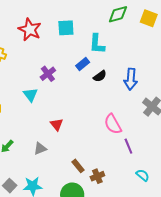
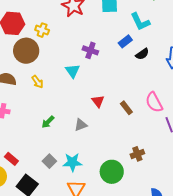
cyan L-shape: (97, 44) -> (140, 22), turned -30
purple cross: (48, 74) -> (90, 50), turned -35
brown rectangle: (78, 166) -> (126, 108), moved

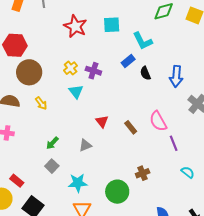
yellow cross: (42, 30) -> (71, 68), moved, turned 32
black semicircle: (142, 54) -> (145, 73), turned 104
gray square: (49, 161) -> (52, 166), moved

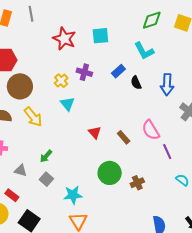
cyan L-shape: (143, 41) -> (144, 51), moved
purple cross: (93, 71) -> (84, 72), moved
yellow arrow: (41, 103) -> (33, 117), size x1.5
gray triangle: (85, 145) -> (21, 170), moved, turned 40
green circle: (117, 192) -> (110, 173), moved

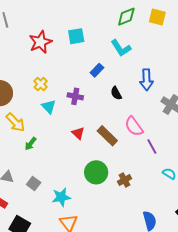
red star: (64, 39) -> (40, 42), turned 30
purple cross: (84, 72) -> (75, 96), moved
black semicircle: (136, 83) -> (116, 93), moved
brown rectangle: (124, 137) -> (107, 136), size x1.5
green arrow: (46, 156) -> (31, 144), moved

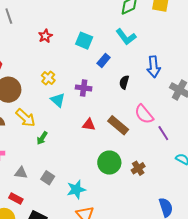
cyan square: (76, 36) -> (84, 41), moved, turned 36
red star: (40, 42) -> (45, 36), size x0.6
black semicircle: (116, 93) -> (124, 82), turned 48
red triangle: (78, 133) -> (89, 125), turned -32

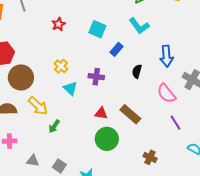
pink semicircle: (144, 114) -> (166, 93), moved
green circle: (109, 163) -> (107, 139), moved
brown cross: (138, 168) -> (150, 157), turned -32

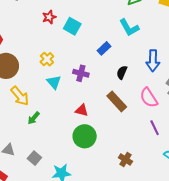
cyan square: (97, 29) -> (72, 26), moved
brown rectangle: (130, 114) -> (117, 101), moved

